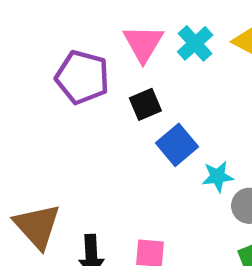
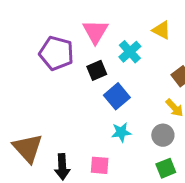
cyan cross: (195, 43) -> (130, 52), moved
cyan star: (218, 176) -> (121, 132), moved

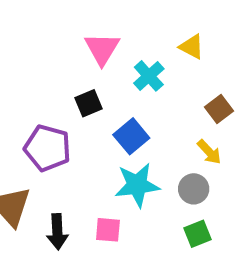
purple pentagon: (56, 53) -> (48, 148), moved
black square: (97, 70) -> (88, 103), moved
cyan star: (121, 132) -> (137, 185), size x1.6

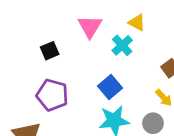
yellow triangle: (192, 47) -> (137, 23), moved
black square: (88, 103) -> (50, 51), moved

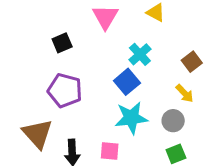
cyan cross: (122, 45) -> (140, 54), moved

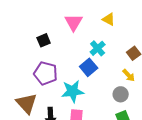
cyan star: (131, 118) -> (73, 91), moved

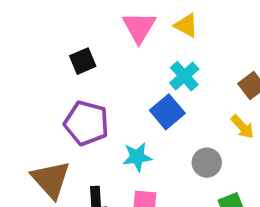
yellow triangle: (109, 19) -> (186, 25), moved
cyan star: (73, 91) -> (137, 157), size x0.7
gray circle: (121, 94) -> (207, 163), moved

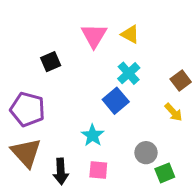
purple pentagon: (86, 123) -> (28, 109), moved
cyan star: (137, 157) -> (93, 135), turned -30
gray circle: (207, 163) -> (146, 153), moved

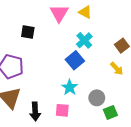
black square: (51, 62) -> (28, 32), turned 32
cyan star: (93, 135) -> (70, 87), moved

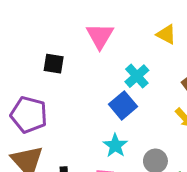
yellow triangle: (85, 12) -> (166, 34), moved

